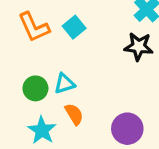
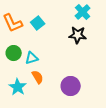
green circle: (35, 88) -> (14, 53), moved

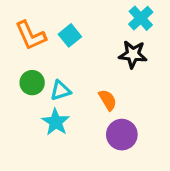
orange semicircle: (38, 77) -> (108, 100), moved
cyan star: (18, 87) -> (56, 122), moved

